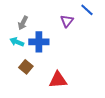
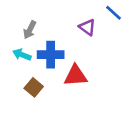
purple triangle: (67, 21) -> (87, 27), turned -32
red triangle: (58, 80) -> (76, 76), moved

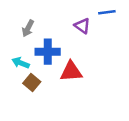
blue line: (114, 13) -> (107, 12), turned -49
cyan arrow: (22, 55) -> (21, 63), moved

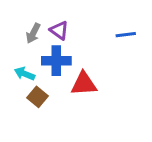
blue line: (107, 12) -> (126, 35), moved
purple triangle: (82, 26) -> (59, 30), moved

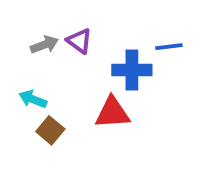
gray arrow: (33, 33) -> (44, 45), turned -138
blue cross: (56, 61) -> (132, 70), moved

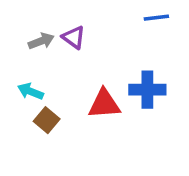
blue line: (169, 47) -> (156, 18), moved
blue cross: (132, 70) -> (147, 90), moved

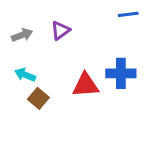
purple triangle: (74, 37) -> (60, 31), turned 48
gray arrow: (41, 41) -> (22, 35), moved

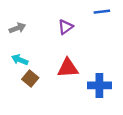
purple triangle: (60, 31) -> (65, 27), moved
blue cross: (121, 73) -> (99, 85), moved

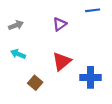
red triangle: (68, 68) -> (62, 61), turned -36
brown square: (30, 78) -> (35, 83), moved

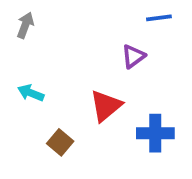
purple triangle: (60, 24) -> (133, 56), moved
gray arrow: (16, 25) -> (25, 25), moved, turned -48

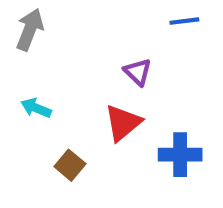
gray arrow: (25, 25) -> (30, 30), size x1.4
purple triangle: (133, 56) -> (138, 72), moved, turned -40

